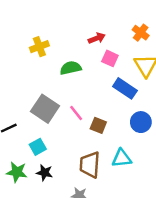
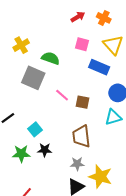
red arrow: (97, 38) -> (78, 17), moved
green semicircle: (71, 68) -> (51, 58), turned 42
gray square: (45, 109) -> (33, 78), moved
cyan triangle: (122, 158) -> (113, 117), moved

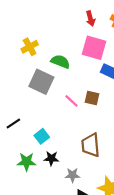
red arrow: (78, 17) -> (90, 19), turned 104
pink square: (82, 44) -> (94, 48), size x1.6
brown square: (83, 102) -> (92, 98), moved
gray star: (77, 164) -> (72, 175), moved

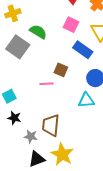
pink square: (94, 48) -> (71, 25), size x0.7
pink line: (71, 101) -> (47, 84), moved, turned -56
brown trapezoid: (91, 145) -> (51, 125), moved

